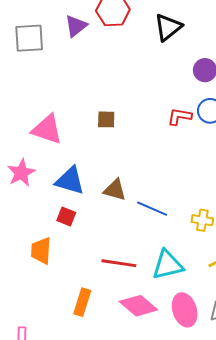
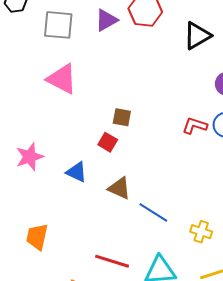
pink triangle: (47, 129) -> (62, 79), moved
blue triangle: (70, 181) -> (76, 172), size x0.7
red square: (66, 217) -> (108, 142), moved

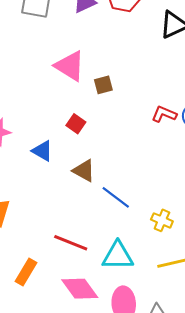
pink triangle: (62, 79) -> (70, 66), moved
brown square: (122, 117) -> (103, 85), moved, turned -30

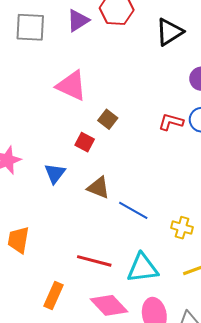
brown square: (103, 85) -> (108, 119), moved, turned -30
blue triangle: (42, 151) -> (55, 173), turned 45

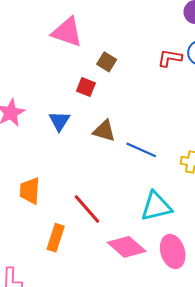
red line: (94, 261) -> (87, 209), moved, turned 40
orange rectangle: (54, 296) -> (56, 238), moved

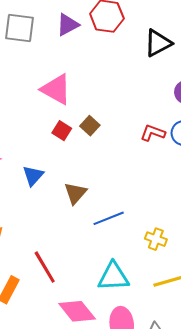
red square: (86, 87) -> (62, 131), moved
brown triangle: (104, 131) -> (75, 193), turned 45
blue line: (141, 150) -> (109, 218), turned -56

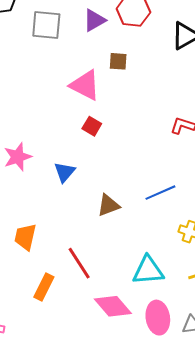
brown square: (90, 126) -> (118, 61), moved, turned -36
brown triangle: (75, 193) -> (108, 205), moved, turned 30
blue line: (109, 218) -> (160, 193), moved

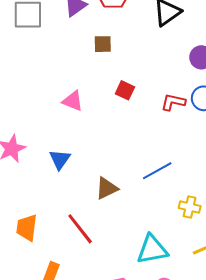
pink triangle: (85, 85) -> (73, 101), moved, size x0.7
red square: (92, 126) -> (125, 90), moved
red line: (79, 263) -> (80, 229), moved

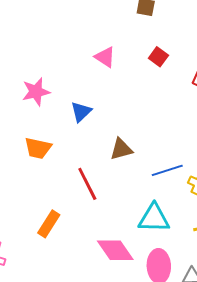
blue line: (157, 171) -> (167, 170), moved
orange trapezoid: (27, 228) -> (38, 148), moved, turned -96

